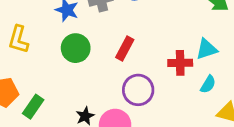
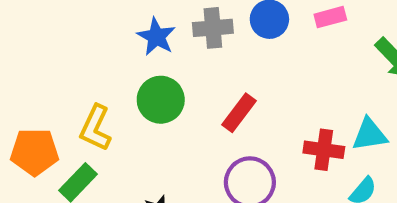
yellow L-shape: (18, 39) -> (95, 128), moved

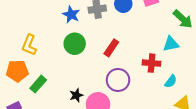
yellow L-shape: (95, 128) -> (29, 45), moved
cyan triangle: (369, 134) -> (171, 44), moved

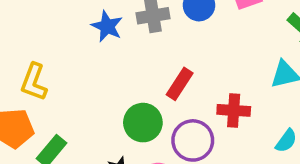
green circle: (75, 44) -> (143, 123), moved
red cross: (152, 63) -> (234, 110), moved

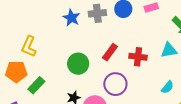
red cross: (234, 110) -> (138, 57), moved
green circle: (143, 123) -> (78, 64), moved

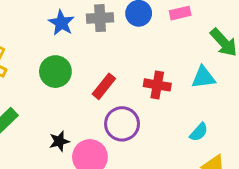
red rectangle: (110, 52) -> (104, 86), moved
green circle: (78, 64) -> (55, 72), moved

